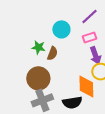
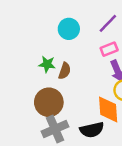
cyan circle: (61, 29) -> (69, 29), moved

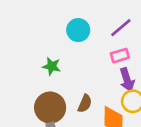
brown semicircle: (65, 71) -> (85, 103), moved

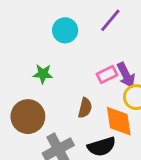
pink rectangle: (120, 56) -> (107, 75), moved
brown circle: (50, 108) -> (28, 117), moved

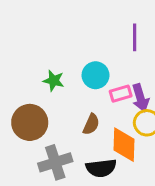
purple line: (110, 20) -> (135, 37), turned -50
cyan circle: (65, 30) -> (96, 75), moved

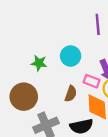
pink rectangle: (121, 94) -> (92, 81), moved, turned 42

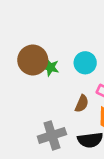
brown circle: (24, 97) -> (33, 60), moved

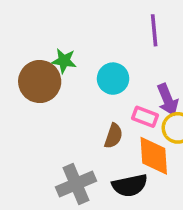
green star: (50, 67) -> (64, 61), moved

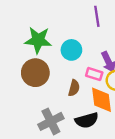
green star: (64, 61) -> (38, 40), size x1.6
brown circle: (40, 81) -> (35, 73), moved

